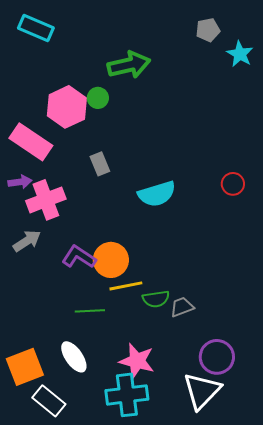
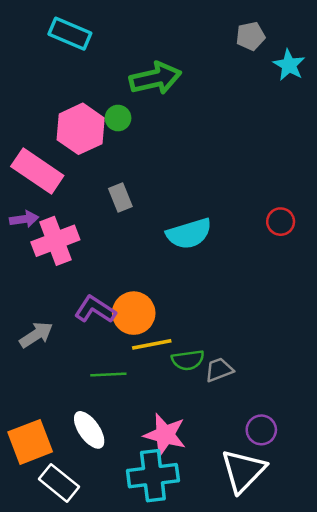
cyan rectangle: (36, 28) -> (70, 34), moved
gray arrow: (27, 241) -> (36, 335), moved
purple circle: (217, 357) -> (261, 430), size x0.7

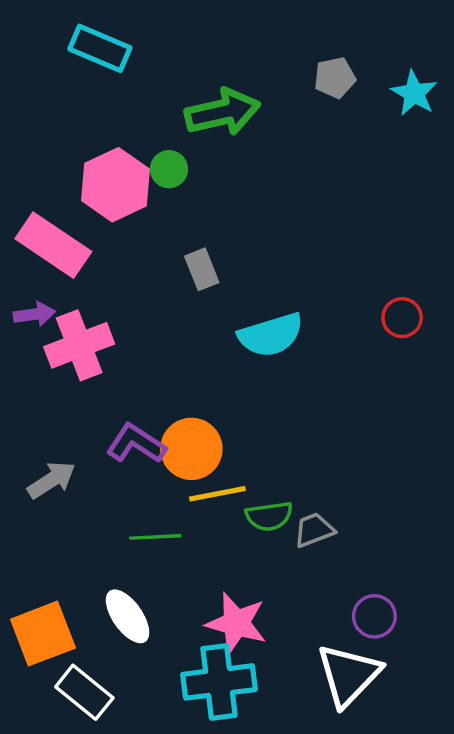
gray pentagon: (250, 36) -> (335, 78), moved
gray rectangle: (120, 197) -> (202, 269), moved

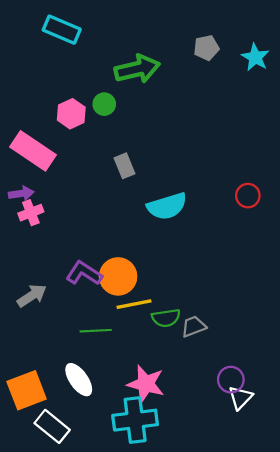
pink hexagon: (115, 185) -> (71, 114), size x0.7
pink cross: (79, 345) -> (31, 213), moved, size x0.6
white triangle: (349, 675) -> (240, 398), moved, size x0.6

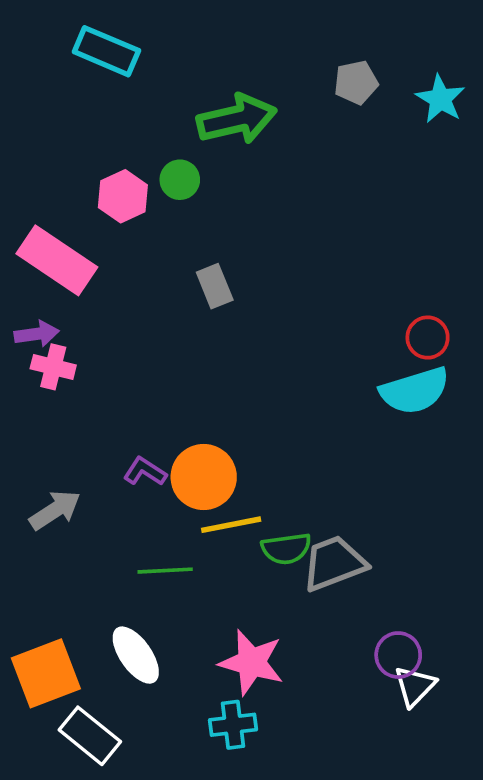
cyan semicircle: (167, 206) -> (415, 391), moved
pink cross: (31, 213) -> (53, 367), turned 35
purple L-shape: (84, 273) -> (145, 472), size x0.7
gray trapezoid: (194, 326) -> (334, 563), size x1.5
cyan cross: (135, 420) -> (233, 725), size x0.6

